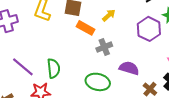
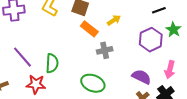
purple semicircle: (129, 68) -> (141, 77), moved

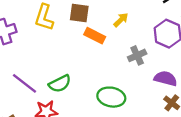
gray cross: (105, 50) -> (137, 55), moved
green semicircle: (52, 63) -> (60, 84), turned 72

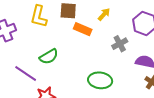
green semicircle: (60, 84) -> (49, 57), moved

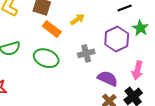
green ellipse: (100, 80) -> (46, 58), moved

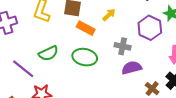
gray cross: (86, 53) -> (123, 46), turned 35
purple semicircle: (108, 78) -> (132, 68), moved, turned -30

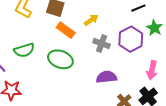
gray cross: (123, 46) -> (102, 43), moved

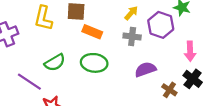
yellow arrow: (91, 20) -> (131, 13), moved

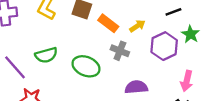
orange rectangle: (92, 32) -> (108, 23), moved
gray cross: (132, 37) -> (120, 51), moved

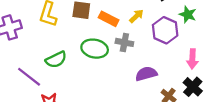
green ellipse: (86, 66) -> (95, 49), moved

